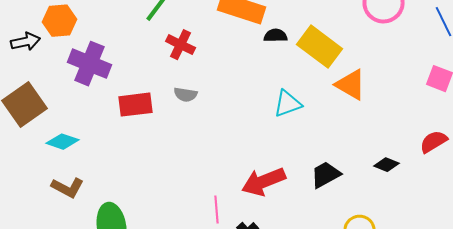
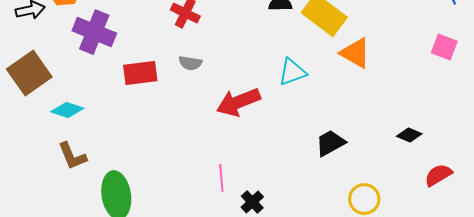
red semicircle: (434, 142) -> (438, 175), moved
black diamond: (387, 165) -> (409, 135), moved
red arrow: (264, 182) -> (238, 102), moved
brown L-shape: (68, 188) -> (72, 156), turned 40

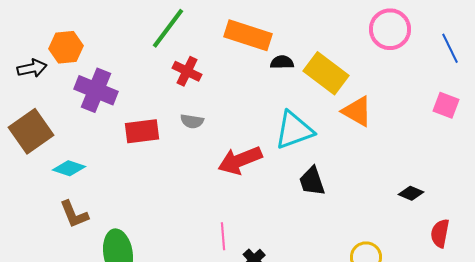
cyan triangle: (292, 72) -> (294, 130), size x1.4
black trapezoid: (330, 143) -> (312, 181), moved, turned -80
red semicircle: (438, 175) -> (440, 233), turned -48

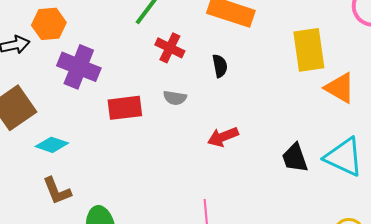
black semicircle: (282, 62) -> (220, 66), moved, turned 80
yellow rectangle: (326, 73) -> (309, 50), turned 45
cyan triangle: (294, 130) -> (344, 157), moved, turned 45
red arrow: (240, 160) -> (223, 137), size x0.7

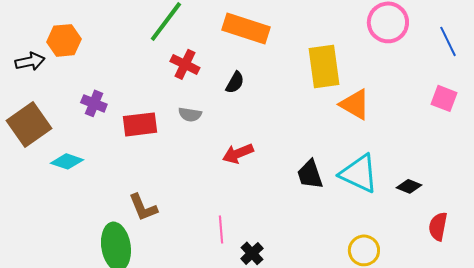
black semicircle: (220, 66) -> (235, 82), turned 40
purple cross: (79, 67) -> (94, 103), moved, size x0.6
brown L-shape: (57, 191) -> (143, 207), moved

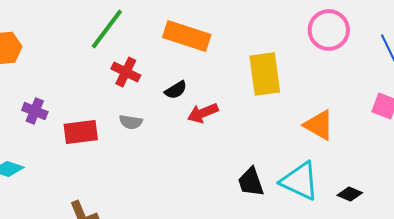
black semicircle: (235, 82) -> (176, 90), turned 30
orange triangle: (355, 104) -> (319, 125), moved
red arrow: (238, 153) -> (203, 113), moved

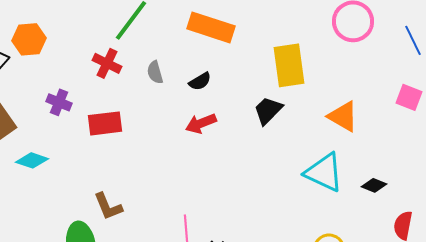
red cross: (126, 72) -> (107, 63), moved
red arrow: (203, 113) -> (201, 123), moved
gray semicircle: (131, 122) -> (155, 72), moved, turned 65
black trapezoid: (251, 182) -> (268, 110), moved, turned 64

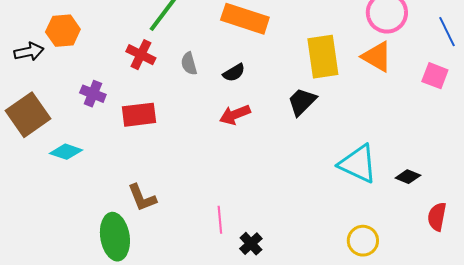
pink square: (409, 97) -> (435, 76), moved
orange triangle: (343, 116) -> (377, 57), moved

